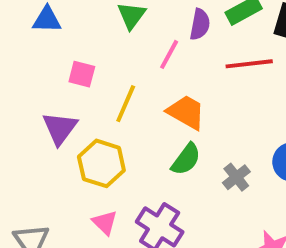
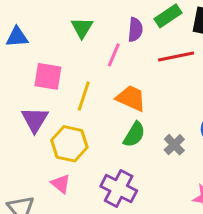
pink square: (82, 74) -> (48, 76), size x1.4
pink triangle: (105, 222) -> (61, 184), moved

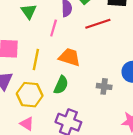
green semicircle: (134, 135) -> (61, 85), moved
gray cross: (174, 145) -> (104, 86), turned -32

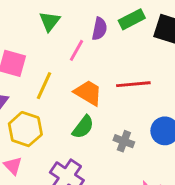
red line: (98, 24) -> (133, 84), moved
green semicircle: (61, 85) -> (83, 127), moved

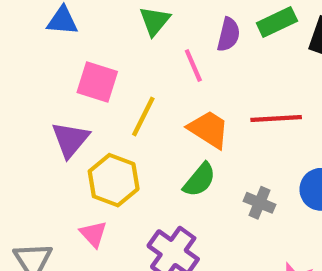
pink line: (76, 50) -> (193, 65), turned -55

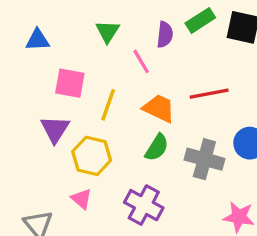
gray cross: (260, 203) -> (204, 159), size x1.6

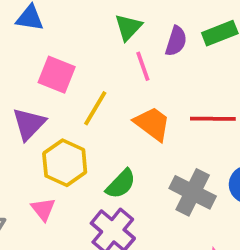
green triangle: (108, 31) -> (128, 27), moved
green semicircle: (157, 148) -> (121, 184), moved

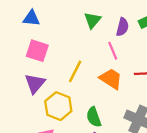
pink line: (143, 66) -> (113, 51), moved
pink square: (57, 75) -> (37, 51), moved
green semicircle: (121, 184) -> (94, 117), turned 120

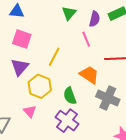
orange trapezoid: (111, 79) -> (89, 75), moved

